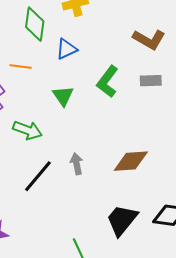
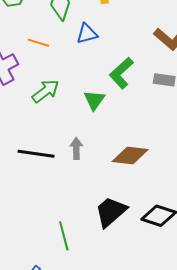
green triangle: (63, 96) -> (94, 100), moved
green arrow: (27, 130) -> (46, 91), moved, turned -68
black line: (38, 176) -> (36, 154), turned 48

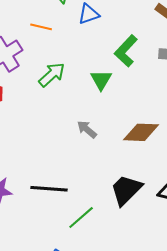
gray arrow: (76, 148) -> (87, 129), turned -45
black line: (36, 154) -> (49, 189), moved
green line: (64, 236) -> (81, 218), turned 68

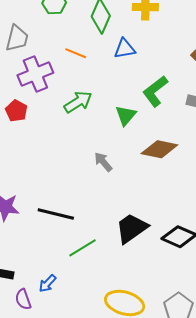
brown diamond: (141, 132) -> (159, 149), moved

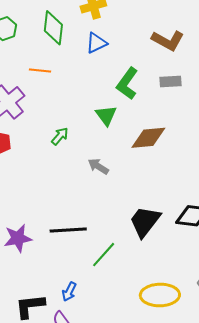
blue triangle: (125, 49) -> (96, 43), moved
green arrow: (78, 102) -> (60, 136), moved, size x0.7
blue arrow: (47, 283) -> (69, 292), moved

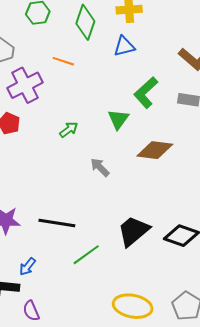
blue arrow: (69, 292) -> (28, 267), moved

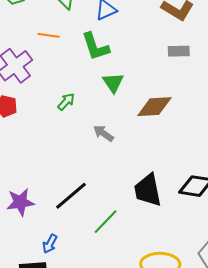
green L-shape: (146, 93) -> (95, 47), moved, turned -56
black line: (57, 223) -> (71, 196), turned -39
black trapezoid: (134, 231) -> (148, 190), turned -51

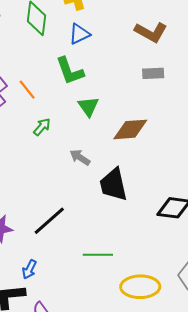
orange line: (49, 35) -> (27, 90), moved, turned 45
black trapezoid: (148, 190) -> (113, 185), moved
green line: (105, 222) -> (98, 255), moved, turned 48

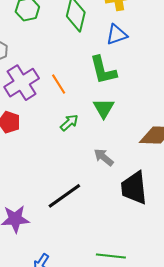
green triangle: (88, 107) -> (104, 108), moved
black line: (49, 221) -> (64, 196), moved

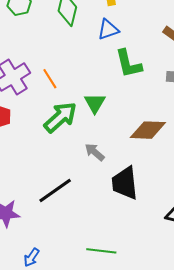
green L-shape: (103, 70) -> (128, 64), moved
green arrow: (69, 123) -> (60, 117), size x1.8

